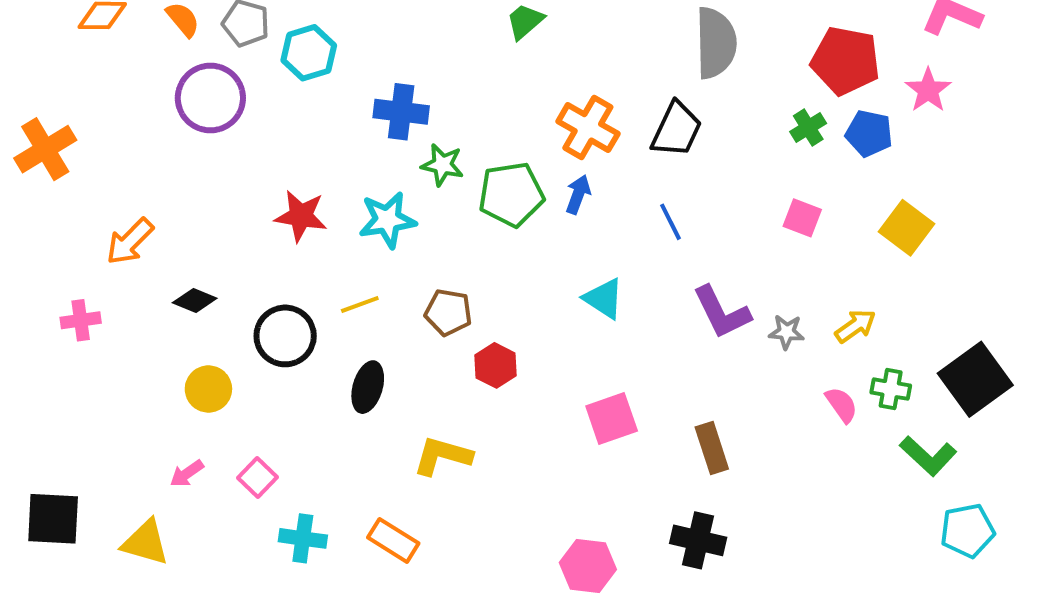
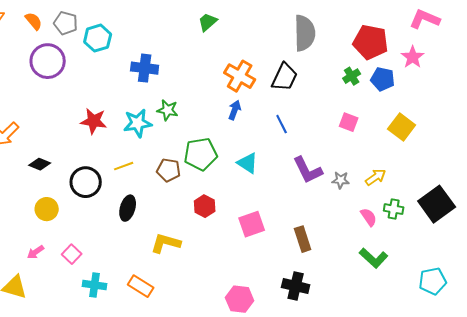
green star: (442, 165) -> (168, 110), moved
green pentagon: (511, 194) -> (201, 154), moved
red hexagon: (496, 365) -> (205, 206), moved
green L-shape: (928, 456) -> (374, 258), moved

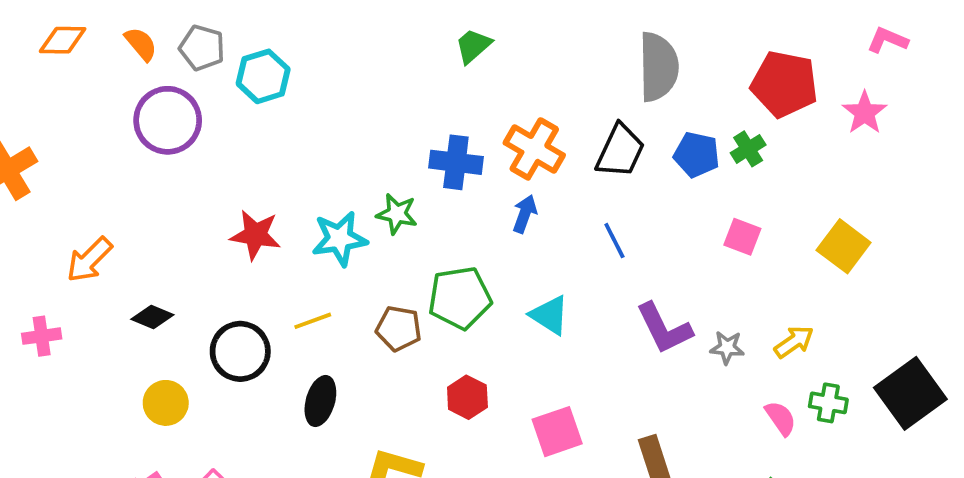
pink L-shape: (425, 19) -> (888, 40), size x0.7
blue cross: (145, 68) -> (456, 162), moved
blue pentagon: (383, 79) -> (697, 155), moved

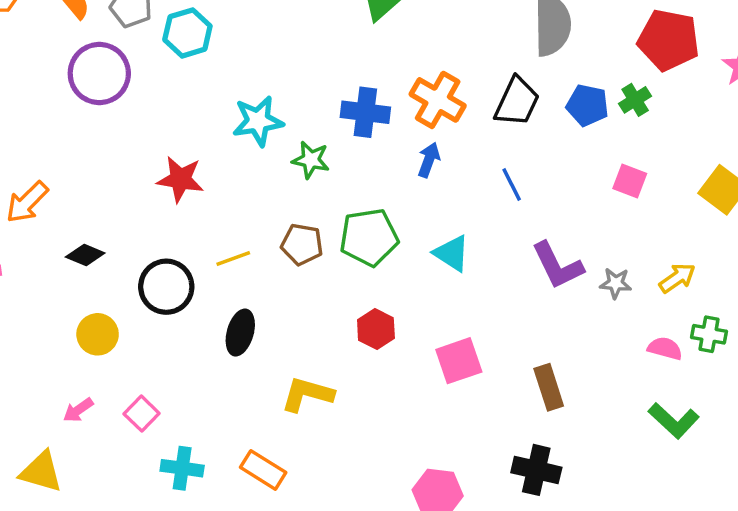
cyan star: (339, 239) -> (258, 121), moved
brown pentagon: (399, 328) -> (302, 244), moved
pink semicircle: (781, 418) -> (665, 348), turned -40

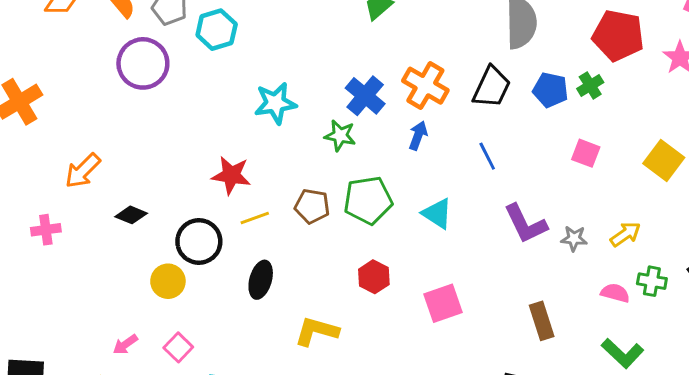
blue cross: (365, 112) -> (365, 96), turned 33
green star: (311, 160) -> (340, 136), moved
red star: (180, 179) -> (231, 175), moved
yellow circle: (98, 334) -> (168, 281), moved
brown rectangle: (549, 387) -> (542, 321), moved

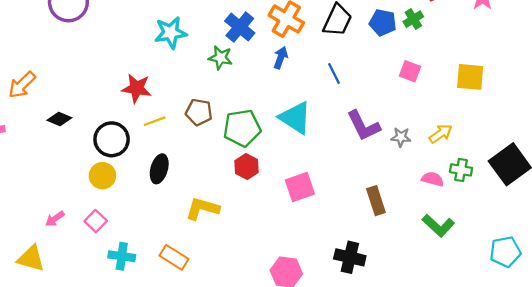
yellow square: (664, 161) -> (470, 77), turned -32
green pentagon: (368, 200) -> (242, 128), moved
cyan triangle: (437, 214) -> (295, 118), size x1.4
yellow circle: (168, 281) -> (102, 176), moved

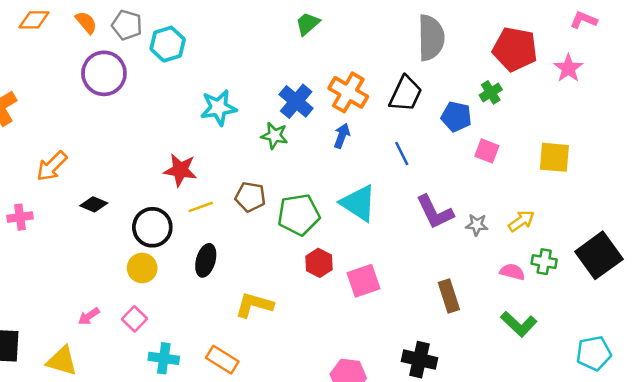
blue pentagon: (383, 22) -> (456, 117), moved
red hexagon: (247, 167) -> (319, 263), moved

